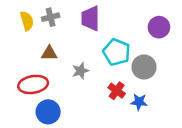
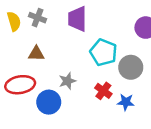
gray cross: (51, 17) -> (38, 18), turned 35
gray star: (80, 71) -> (67, 81), moved
blue circle: (48, 112) -> (49, 102), moved

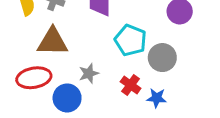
brown triangle: (36, 54) -> (53, 42), size x1.6

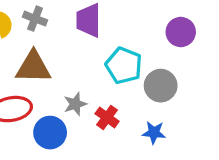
red cross: (131, 85) -> (107, 117), moved

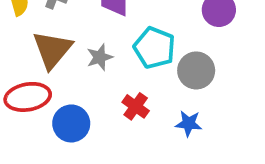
brown triangle: (33, 67) -> (52, 50), turned -51
gray star: (75, 104) -> (100, 57), moved

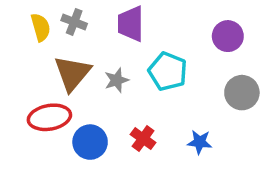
gray circle: (196, 70) -> (242, 93), moved
red cross: (136, 106) -> (143, 139), moved

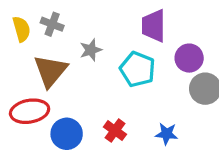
purple trapezoid: (131, 24) -> (154, 26), moved
purple circle: (228, 36) -> (189, 58), moved
gray star: (117, 80) -> (91, 50), moved

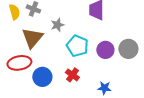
purple circle: (189, 58) -> (105, 50), moved
cyan pentagon: (138, 69) -> (77, 46), moved
blue star: (167, 134) -> (104, 88), moved

